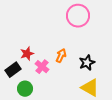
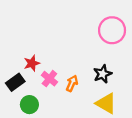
pink circle: (78, 16) -> (112, 30), moved
orange arrow: (61, 56) -> (72, 83), moved

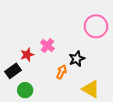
black star: (103, 74) -> (77, 59), moved
pink cross: (49, 79) -> (47, 46), moved

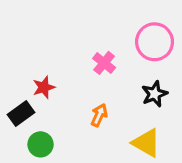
pink cross: (47, 46) -> (104, 63), moved
black star: (77, 59) -> (155, 94), moved

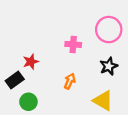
pink cross: (104, 63) -> (73, 44), turned -35

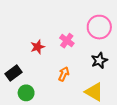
pink cross: (73, 44) -> (67, 41), turned 32
red star: (31, 62) -> (38, 47), moved

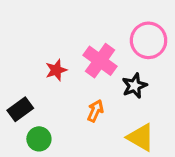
pink cross: (67, 41) -> (100, 61), size x1.5
black star: (99, 60) -> (134, 86), moved

